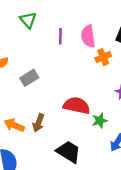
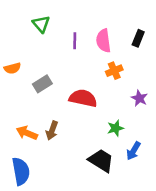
orange cross: (103, 57) -> (114, 71), moved
red semicircle: (77, 106) -> (83, 98), moved
black trapezoid: (68, 152) -> (101, 160), moved

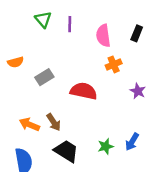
purple line: (75, 41) -> (70, 24), moved
green star: (115, 128) -> (106, 146), moved
brown arrow: (52, 131) -> (54, 122), turned -54
black trapezoid: (101, 160) -> (66, 151), moved

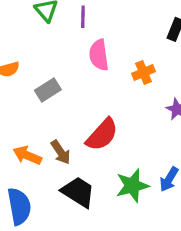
pink semicircle: (103, 36) -> (99, 55), moved
red semicircle: (84, 91) -> (102, 135), moved, turned 120
green star: (106, 146) -> (132, 186), size x1.5

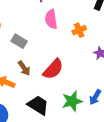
gray rectangle: (48, 90) -> (19, 41), turned 63
brown arrow: (61, 152) -> (24, 68), moved

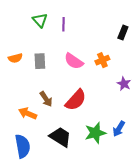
pink semicircle: (51, 19) -> (74, 61), moved, turned -48
gray rectangle: (19, 41) -> (40, 61), moved, turned 56

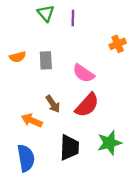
orange cross: (102, 60) -> (118, 44), moved
pink semicircle: (74, 61) -> (84, 73), moved
black trapezoid: (60, 137) -> (69, 147), turned 60

